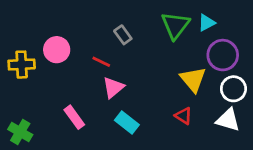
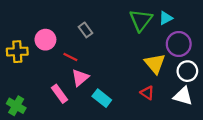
gray rectangle: (123, 35) -> (86, 30), moved
red line: (101, 62) -> (70, 57), moved
pink triangle: (113, 87) -> (80, 78), moved

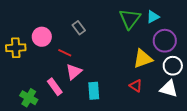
yellow triangle: (155, 63) -> (143, 59), turned 50
cyan rectangle: (102, 98) -> (94, 91), turned 48
green cross: (16, 106) -> (29, 98), moved

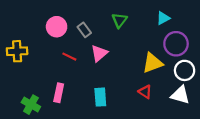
green triangle: (130, 19) -> (119, 20), moved, size x0.7
pink circle: (42, 37) -> (57, 27), moved
pink triangle: (74, 72) -> (99, 53), moved
pink rectangle: (55, 87) -> (59, 93), turned 48

